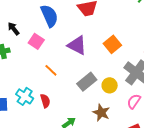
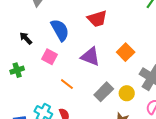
black arrow: (14, 29) -> (26, 38), moved

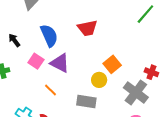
purple triangle: (90, 57) -> (60, 63), moved
gray rectangle: (104, 92) -> (86, 102), turned 48
yellow circle: (127, 93) -> (99, 80), moved

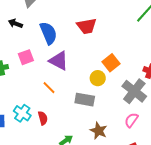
black arrow: (14, 40) -> (15, 23), moved, turned -32
pink square: (36, 61) -> (26, 57), moved, turned 35

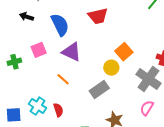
gray rectangle: (85, 100) -> (99, 90), turned -42

